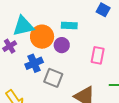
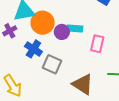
cyan rectangle: (69, 25) -> (75, 29), moved
blue cross: (34, 63) -> (33, 49), turned -36

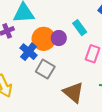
orange circle: (43, 23) -> (44, 39), moved
cyan rectangle: (75, 29) -> (80, 28), moved, turned 42

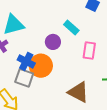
orange circle: (44, 39) -> (41, 66), moved
gray square: (45, 69) -> (24, 78), moved

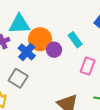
blue cross: (26, 61) -> (27, 52), moved
orange circle: (41, 66) -> (40, 39), moved

